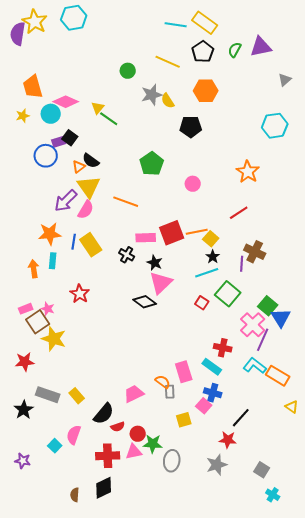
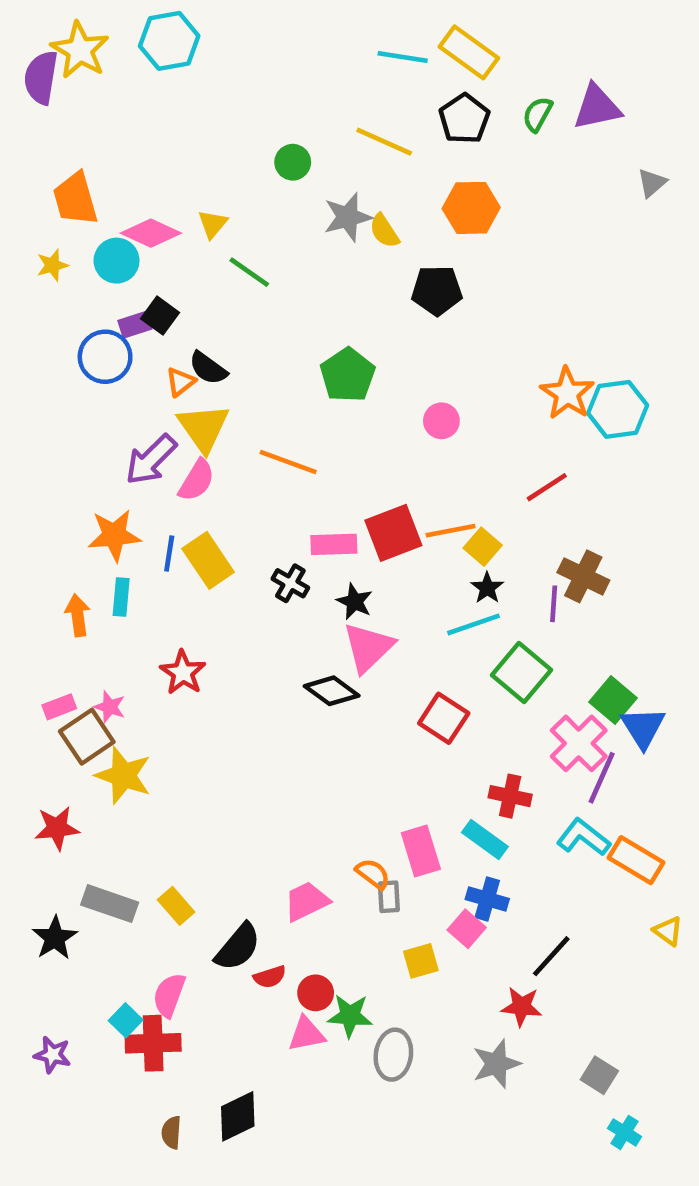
yellow triangle: (98, 108) -> (213, 224), moved
cyan hexagon: (275, 126) -> (618, 409), moved
red square: (202, 303) -> (444, 718), moved, size x1.5
red cross: (108, 456) -> (153, 1043), moved

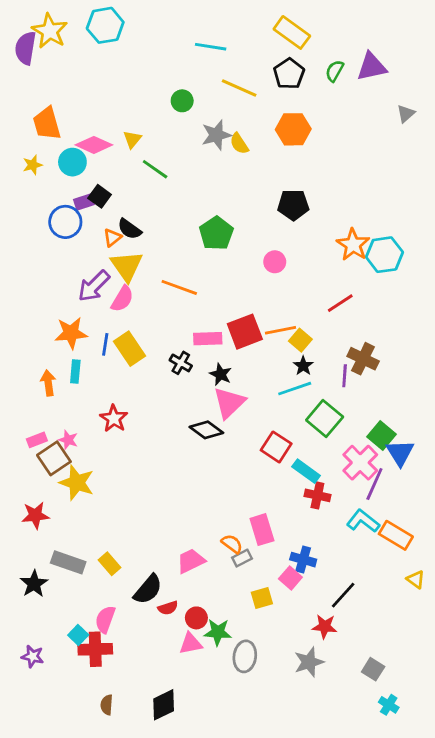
cyan line: (403, 57) -> (211, 47), moved
black pentagon: (437, 290) -> (293, 205), moved
cyan rectangle: (485, 840) -> (306, 471), moved
gray rectangle: (389, 897) -> (242, 558), turned 66
black diamond: (238, 1116) -> (164, 705), moved

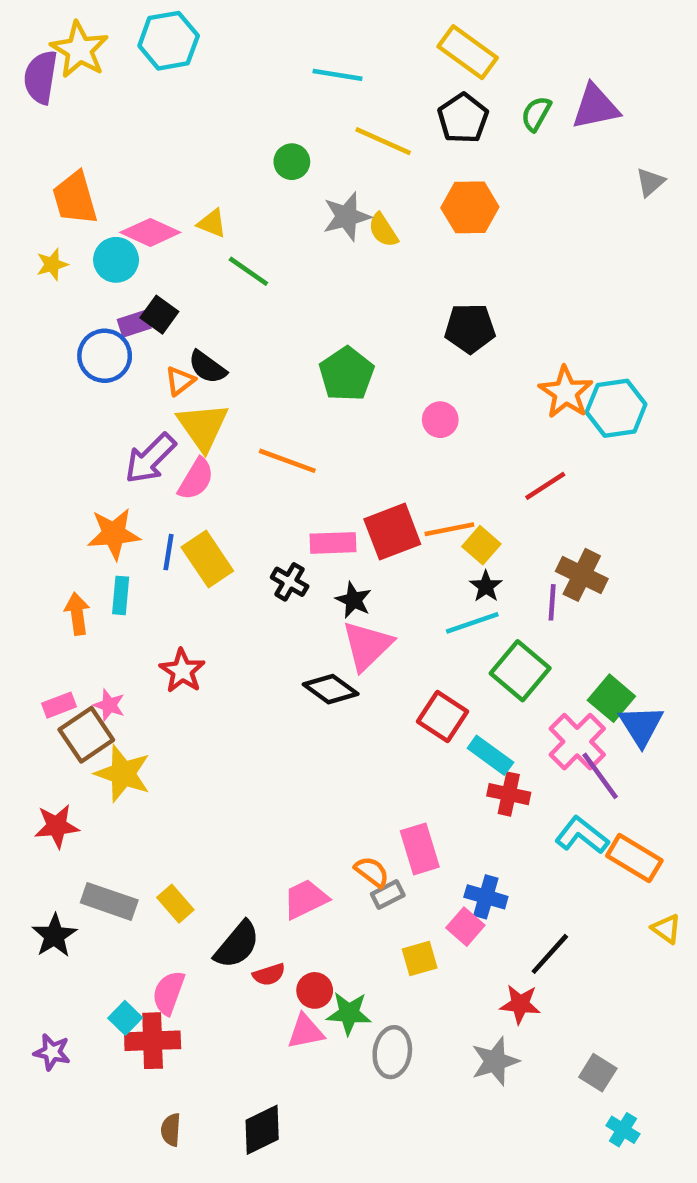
yellow triangle: (132, 139) -> (212, 223), turned -48
purple line: (374, 484) -> (600, 776), turned -60

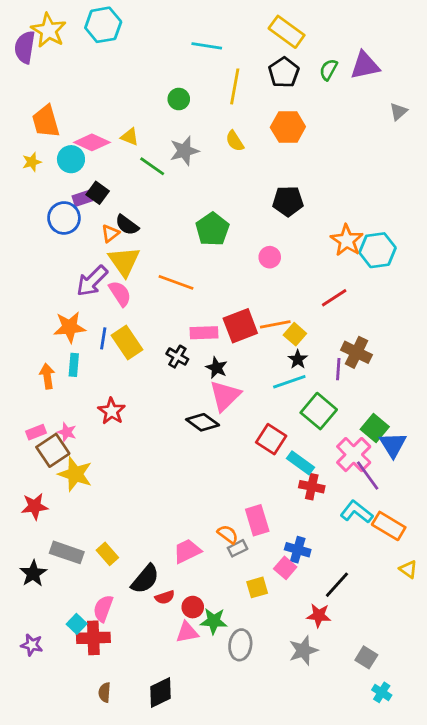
yellow line: (383, 141) -> (235, 86), turned 76
gray star: (347, 216) -> (184, 151), moved
pink semicircle: (196, 479) -> (120, 294), turned -64

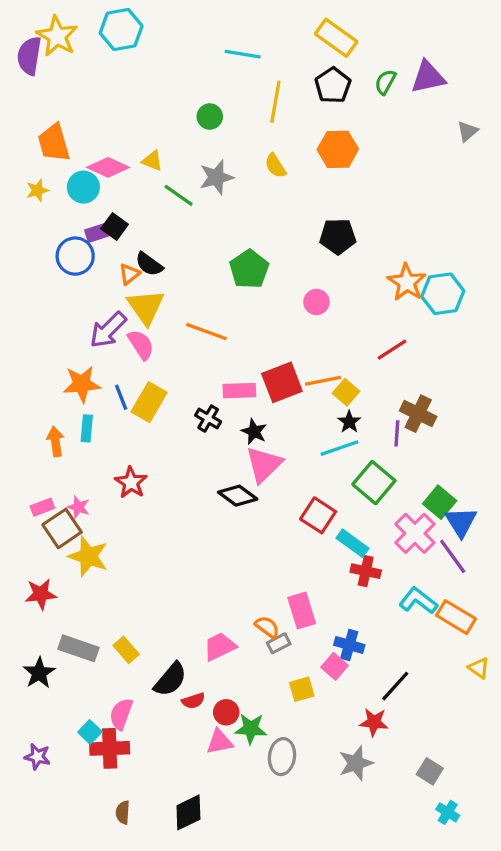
blue line: (103, 338) -> (121, 397), turned -30
yellow rectangle: (127, 343) -> (149, 402), turned 64
purple line: (368, 476) -> (453, 556), moved

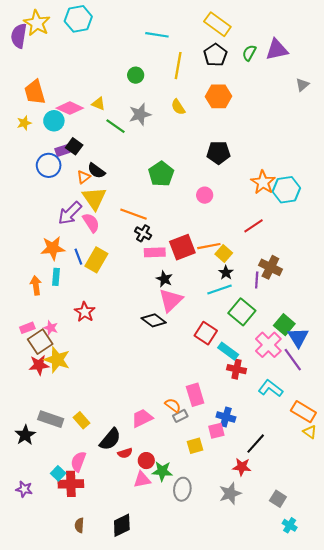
black cross: (208, 419) -> (143, 233), moved
red star: (41, 594) -> (39, 365), moved
orange rectangle: (456, 617) -> (303, 412), moved
pink square: (334, 666) -> (216, 431), turned 35

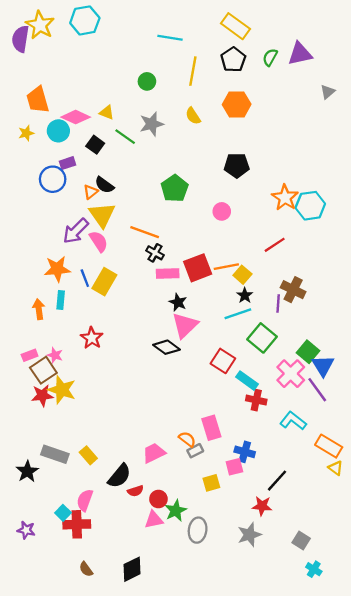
black square: (74, 146) -> (95, 145), moved
green star: (162, 471) -> (176, 511), turned -30
brown semicircle: (79, 525) -> (86, 569), turned -40

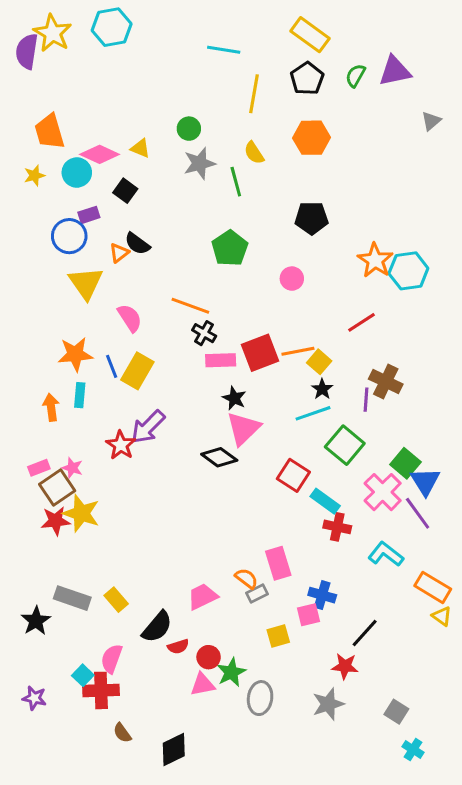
green circle: (147, 81) -> (189, 129), moved
green line: (125, 137) -> (236, 182), moved, turned 40
yellow triangle: (102, 215) -> (86, 283), moved
purple arrow: (76, 231) -> (148, 427), moved
brown semicircle: (86, 569) -> (122, 733), moved

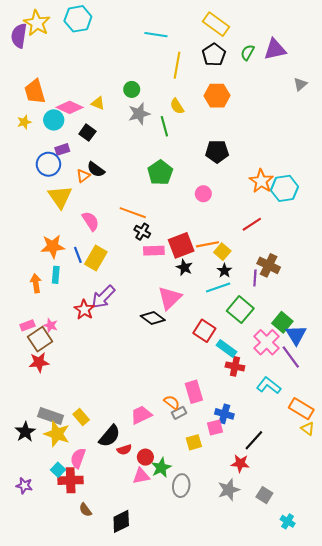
black star: (234, 398) -> (184, 267), moved
yellow star: (81, 513) -> (57, 434), moved
gray square: (396, 712) -> (264, 495), moved

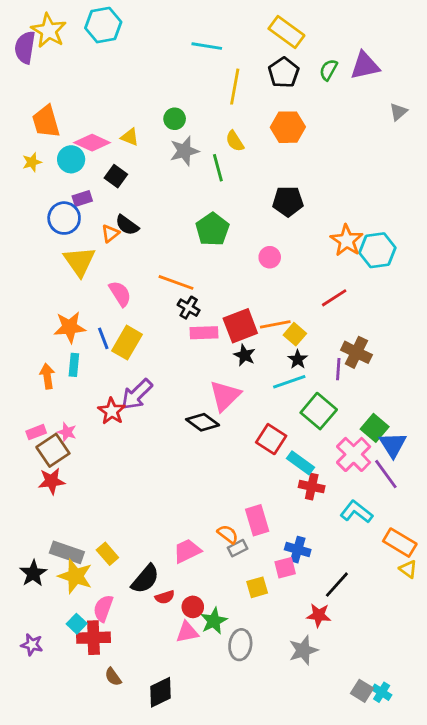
gray square: (264, 495) -> (362, 691), moved

